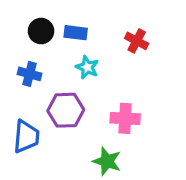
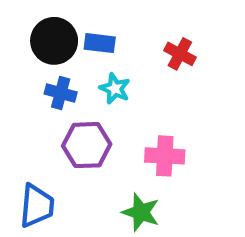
black circle: (41, 31) -> (54, 41), size x1.4
blue cross: (29, 74) -> (61, 93), moved
blue trapezoid: (26, 137) -> (37, 206), moved

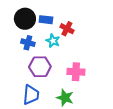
red cross: (180, 54) -> (67, 29), moved
blue trapezoid: (37, 206) -> (31, 95), moved

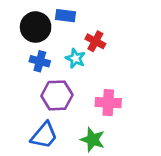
blue rectangle: (46, 20) -> (65, 16), moved
blue trapezoid: (31, 95) -> (44, 135), turned 35

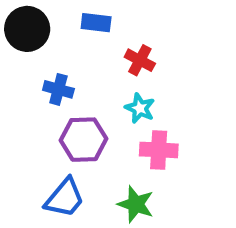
black circle: (36, 27) -> (27, 29), moved
cyan star: (75, 58) -> (140, 108), moved

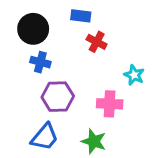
blue rectangle: (96, 23) -> (81, 16), moved
black circle: (27, 29) -> (33, 29), moved
cyan star: (140, 108) -> (134, 75), moved

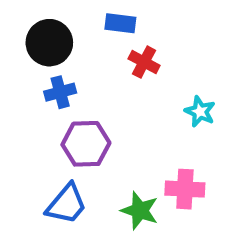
blue cross: (40, 62) -> (60, 92), turned -30
pink cross: (110, 104) -> (185, 189), moved

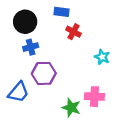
blue trapezoid: (67, 204) -> (19, 92), moved

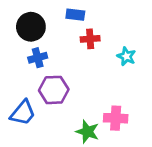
red cross: (74, 32) -> (90, 39), turned -32
cyan star: (102, 57) -> (126, 56), moved

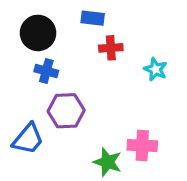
blue cross: (38, 58) -> (46, 71), turned 30

